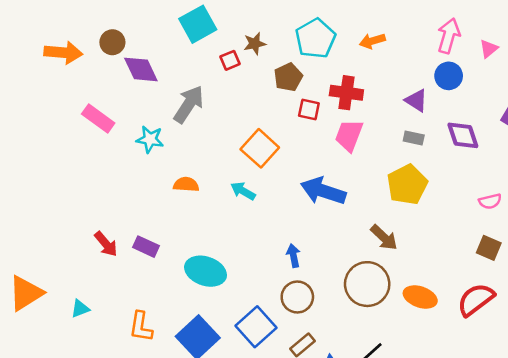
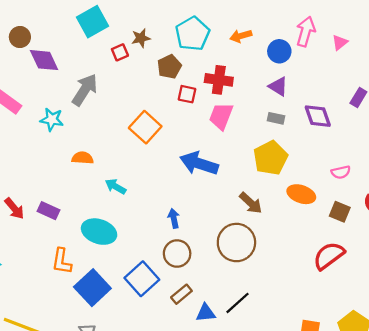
blue circle: (449, 76) -> (279, 51), moved
cyan arrow: (243, 191) -> (116, 186), moved
orange ellipse: (420, 297) -> (301, 194), moved
orange L-shape: (141, 327) -> (62, 261), moved

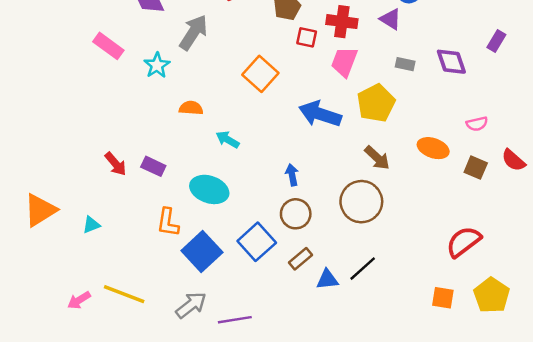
purple triangle: (278, 86) -> (391, 19), moved
cyan star: (52, 119) -> (157, 65), turned 30
yellow pentagon: (271, 158) -> (376, 103), moved
red semicircle: (329, 256) -> (464, 242), moved

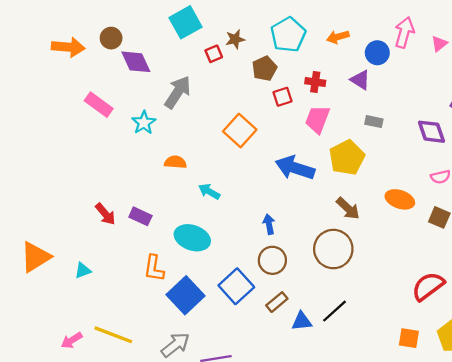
red cross: (342, 22) -> (315, 82), size x0.7
red square: (307, 37) -> (283, 97), turned -30
purple diamond: (451, 62) -> (431, 132), moved

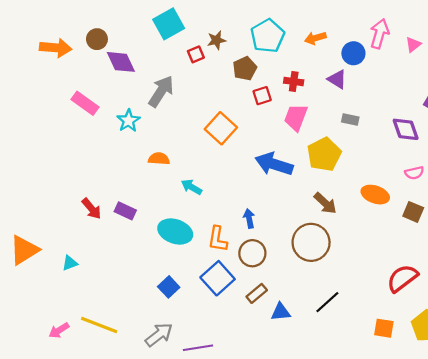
orange L-shape: (154, 268) -> (218, 239), moved
blue square: (186, 295) -> (169, 287), size x0.6
black line: (334, 311) -> (327, 302), moved

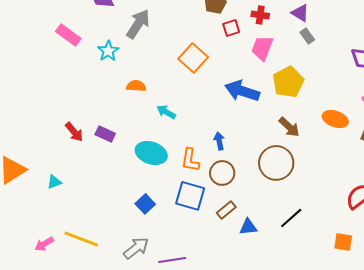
gray rectangle: (350, 120) -> (307, 36), moved, turned 42
blue square: (218, 278) -> (190, 196), turned -32

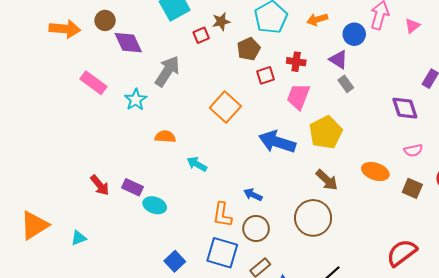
blue arrow: (219, 141) -> (253, 195), turned -54
cyan ellipse: (151, 153) -> (155, 205), moved, size x0.7

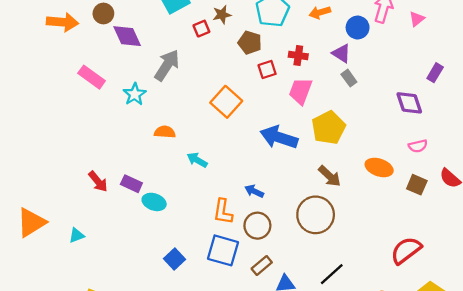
brown pentagon: (249, 49) -> (250, 43), turned -30

